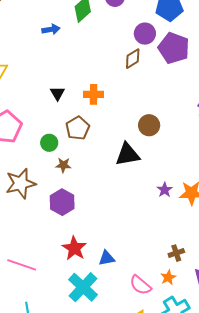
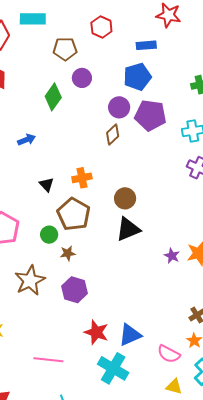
blue arrow: (51, 29) -> (27, 140), moved
brown circle: (149, 125) -> (125, 198), moved
brown pentagon: (78, 128) -> (74, 214), size x1.4
blue triangle: (107, 258) -> (130, 335), size x1.4

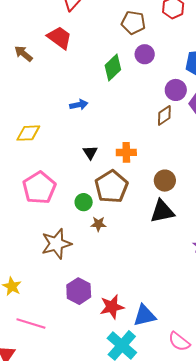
purple hexagon: (75, 290) -> (79, 291), moved
red star: (96, 332) -> (112, 307), turned 30
pink line: (48, 360) -> (31, 323), moved

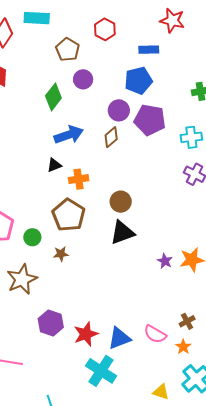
brown pentagon: (133, 23) -> (67, 50), turned 30
blue arrow: (79, 105) -> (69, 135), moved, size x1.6
black triangle: (90, 152) -> (54, 165), moved, turned 49
green circle: (84, 202) -> (32, 237), moved
pink semicircle: (179, 342) -> (155, 334), moved

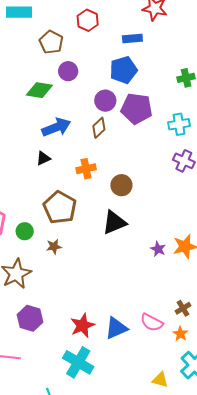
green diamond: (53, 97) -> (39, 90), turned 64
orange cross: (79, 179) -> (86, 169), moved
brown circle: (121, 202) -> (121, 185), moved
purple hexagon: (51, 323) -> (30, 318), moved
cyan cross: (101, 371) -> (78, 362), moved

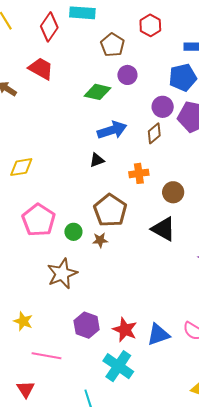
black triangle: (114, 222) -> (163, 229), turned 48
brown star: (54, 247) -> (100, 240), moved
purple hexagon: (30, 318) -> (87, 325), moved
red star: (82, 326) -> (125, 330), turned -30

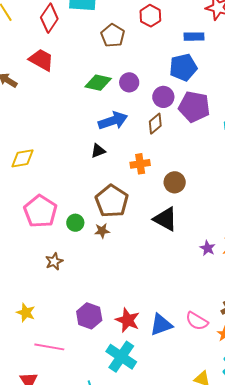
purple circle: (127, 75) -> (129, 82), moved
brown star: (62, 274) -> (54, 261), moved, size x0.6

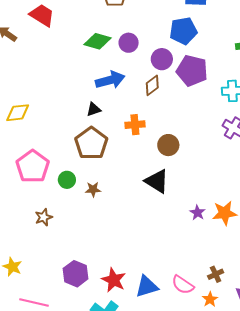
brown pentagon: (112, 201) -> (91, 143), moved

